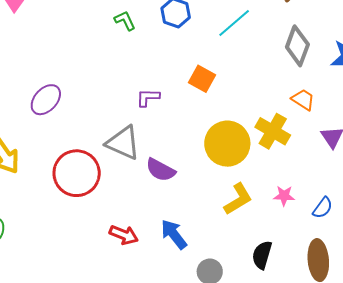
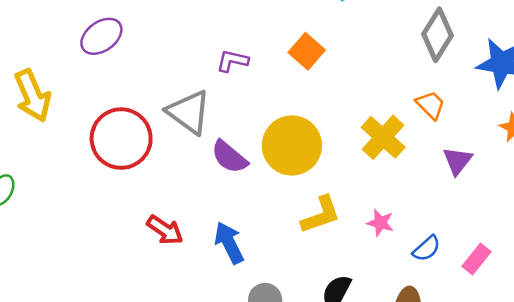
yellow circle: (227, 144) -> (292, 145), moved

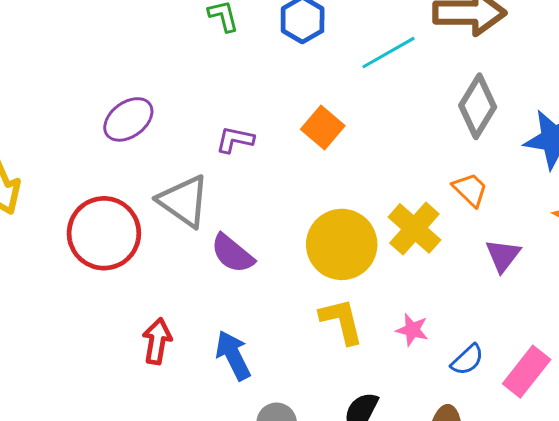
purple ellipse: (101, 36) -> (128, 119), moved
yellow circle: (292, 145) -> (342, 244), moved
yellow L-shape: (321, 215) -> (341, 321), turned -84
red arrow: (165, 230) -> (157, 341), turned -114
pink rectangle: (476, 259) -> (527, 372), size x1.4

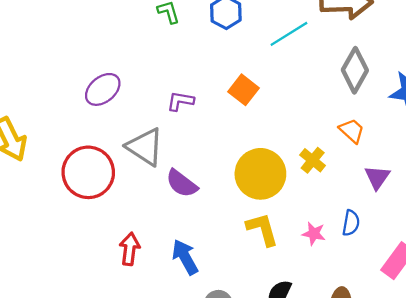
yellow cross: (414, 228) -> (313, 160), size x0.7
blue semicircle: (467, 360) -> (351, 223), moved, turned -35

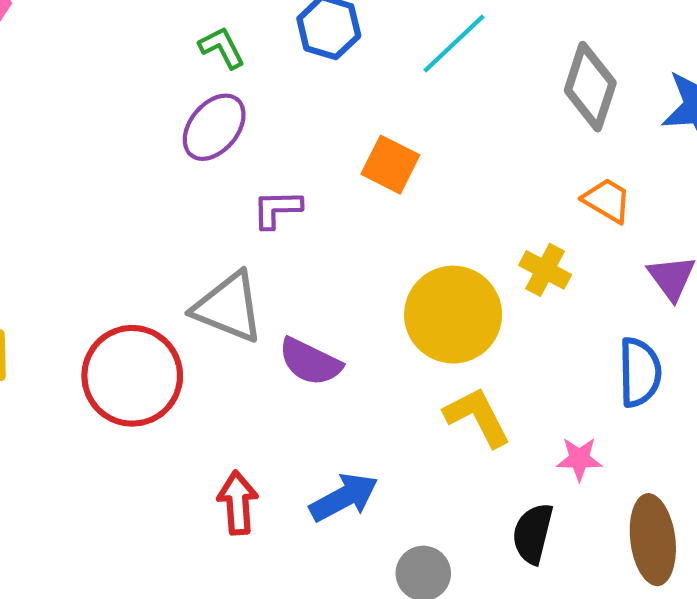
purple ellipse: (103, 89) -> (214, 127), moved
blue semicircle: (351, 223) -> (640, 372), size x1.4
pink star: (314, 234) -> (579, 459), moved
blue arrow: (185, 257) -> (344, 497), turned 102

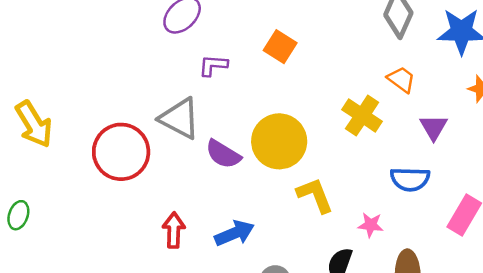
yellow cross: (545, 270) -> (362, 115), size x1.4
yellow circle: (453, 315) -> (279, 141), moved
blue semicircle: (640, 372) -> (410, 179), turned 87

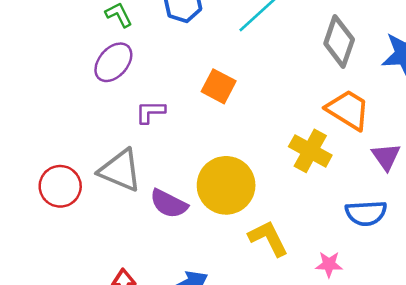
orange trapezoid: (401, 79) -> (348, 110), size x1.5
red circle: (121, 152) -> (60, 186), moved, size x0.7

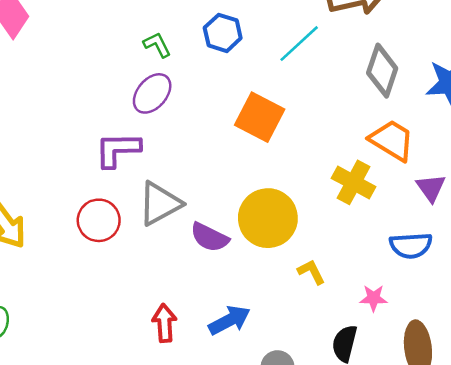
orange square: (219, 86) -> (260, 117), size x1.4
purple L-shape: (150, 112) -> (118, 150), moved, size x1.5
gray triangle: (120, 170) -> (160, 204), turned -51
yellow L-shape: (268, 238) -> (311, 272), size x0.7

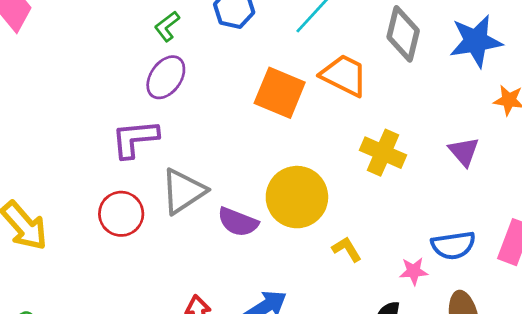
green L-shape: (157, 45) -> (167, 26), turned -96
orange trapezoid: (392, 140) -> (344, 75), moved
blue semicircle: (411, 245) -> (453, 245), moved

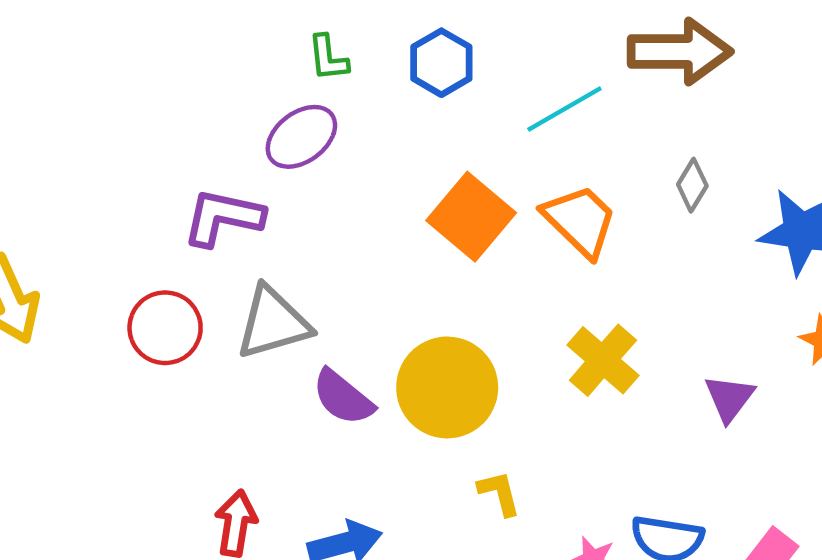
green L-shape: (167, 26) -> (328, 58), turned -76
gray diamond: (403, 34) -> (692, 185), size x0.6

